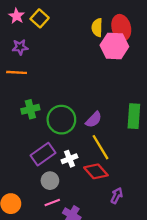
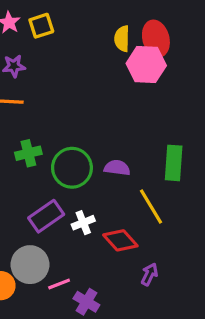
yellow square: (40, 18) -> (41, 26), turned 30
purple semicircle: (94, 120) -> (117, 168), turned -126
yellow line: (101, 147) -> (151, 207), moved
gray circle: (50, 181) -> (30, 265), moved, size x1.5

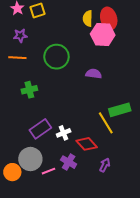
green rectangle: (174, 163) -> (120, 110), moved, turned 70
green circle: (72, 168) -> (56, 57), moved
purple semicircle: (117, 168) -> (94, 74), moved
purple cross: (86, 302) -> (69, 162), moved

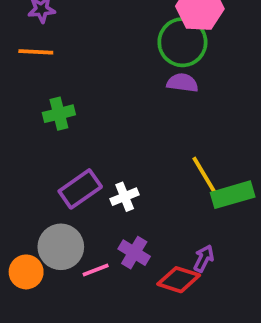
green circle: (56, 57) -> (182, 42), moved
green rectangle: (120, 110) -> (233, 195), moved
red diamond: (87, 144) -> (179, 280), moved, turned -30

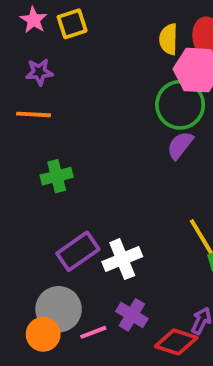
purple semicircle: (182, 83) -> (180, 145), turned -60
white cross: (125, 197) -> (122, 259), size x1.4
orange circle: (26, 272) -> (43, 334), moved

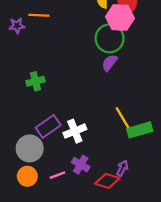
purple star: (39, 72) -> (17, 26), moved
orange line: (34, 114) -> (39, 15), moved
gray circle: (59, 309) -> (30, 148), moved

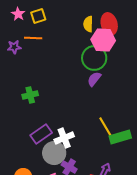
gray circle: (30, 148) -> (54, 153), moved

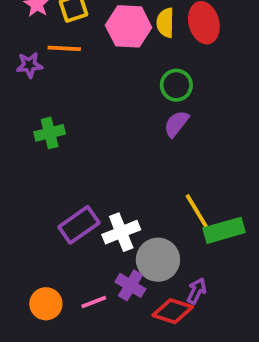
pink hexagon: (103, 40) -> (129, 26), moved
green circle: (94, 58) -> (176, 85), size x0.7
green cross: (30, 95) -> (50, 133), moved
gray circle: (54, 153) -> (158, 260), moved

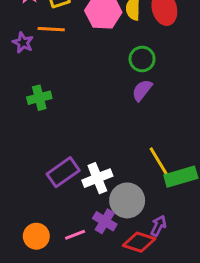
purple star: (29, 65) -> (23, 43), turned 30

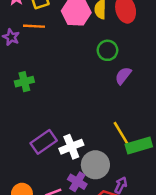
purple semicircle: (142, 90) -> (123, 76), moved

